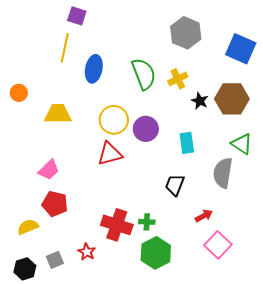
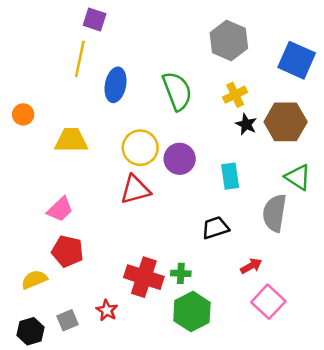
yellow cross: (178, 79) -> (235, 95), moved
black trapezoid: (175, 185) -> (215, 228), turned 50

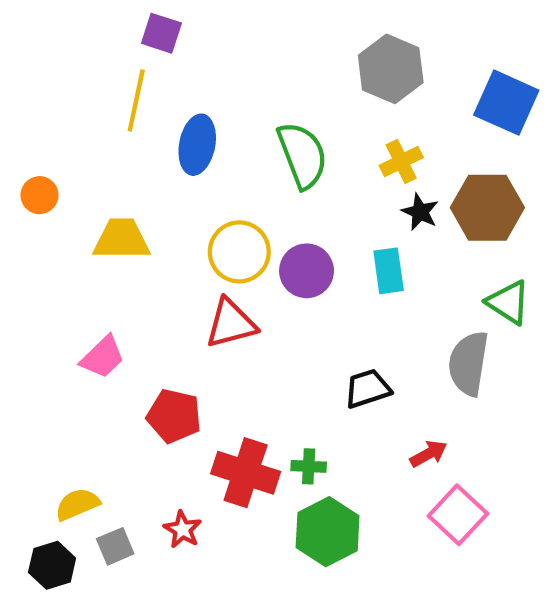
cyan rectangle: (230, 176) -> (389, 271), moved
red pentagon: (67, 251) -> (174, 416), moved
yellow semicircle: (34, 280) -> (77, 504), moved

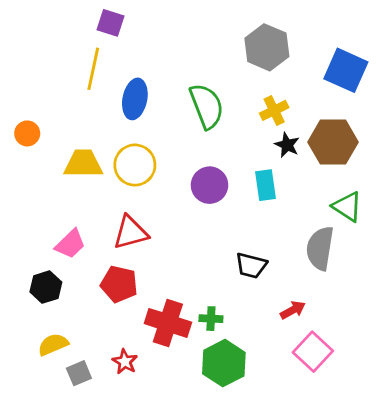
yellow circle: (239, 252) -> (135, 165), moved
red triangle: (231, 323) -> (131, 232), moved
black trapezoid: (368, 389) -> (251, 265), turned -148
black hexagon: (52, 565) -> (46, 287), moved

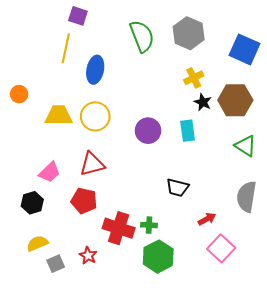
green semicircle: (207, 106) -> (142, 36), moved
gray semicircle: (320, 248) -> (247, 197), moved

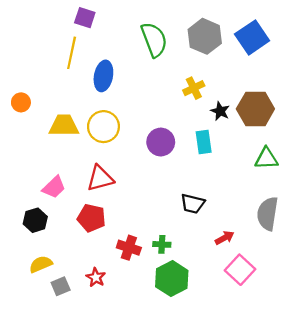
blue square: (244, 49) -> (252, 37), moved, turned 32
yellow cross: (194, 78) -> (194, 88), moved
green triangle: (245, 146) -> (266, 159), turned -35
red cross: (119, 228) -> (129, 248), size x0.7

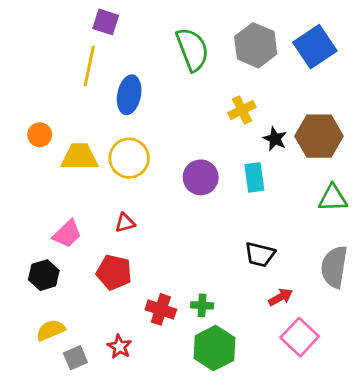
orange circle: (21, 102) -> (40, 135), moved
red triangle: (100, 178) -> (125, 223), size x0.6
black trapezoid: (193, 204) -> (260, 254), moved

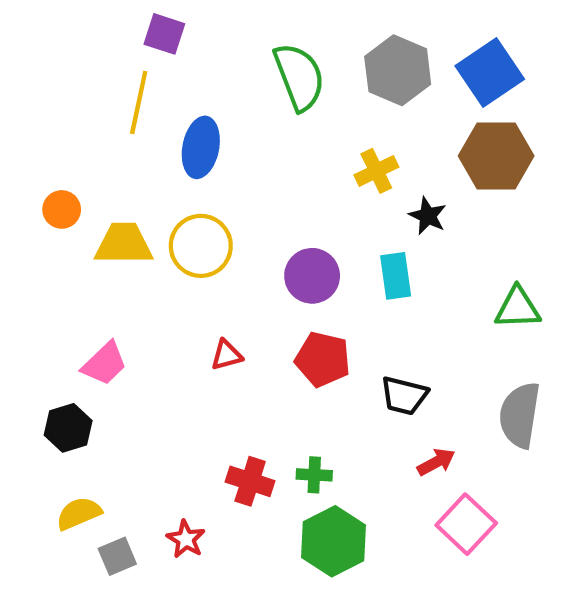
brown hexagon: (319, 136) -> (496, 156), moved
red triangle: (125, 223) -> (226, 355), moved
red pentagon: (114, 272) -> (323, 359), moved

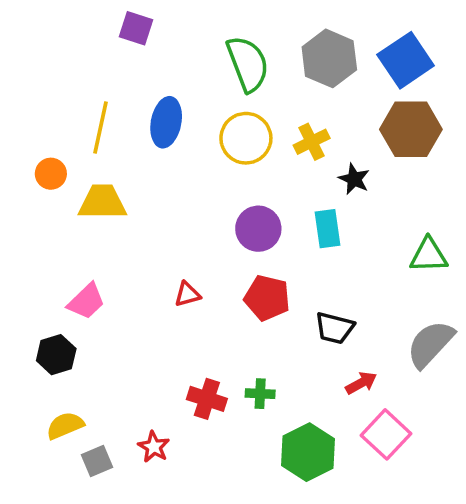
yellow line: (139, 102) -> (101, 128), moved
yellow circle: (201, 246) -> (246, 138), moved
gray semicircle: (520, 415) -> (430, 344), turned 34
green hexagon: (333, 541) -> (308, 452), moved

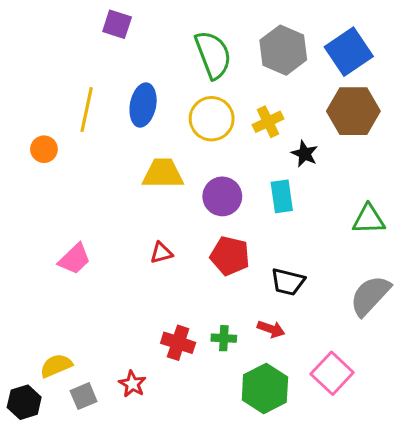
yellow trapezoid: (102, 202) -> (163, 174), moved
black hexagon: (56, 355) -> (24, 402), moved
red arrow: (361, 383) -> (271, 329), moved, turned 48

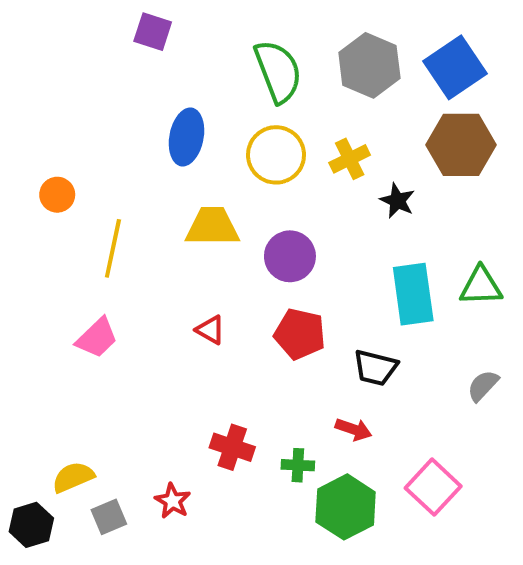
yellow line: (87, 110) -> (113, 248), moved
cyan rectangle: (282, 196) -> (413, 294), moved, size x1.4
red triangle: (161, 253) -> (210, 330), turned 45
gray semicircle: (370, 296) -> (483, 386), size x0.6
green cross: (224, 338) -> (298, 465), moved

